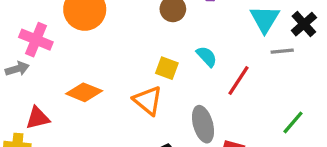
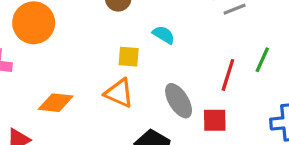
red line: (239, 81) -> (228, 75), moved
green line: (293, 122) -> (262, 60), moved

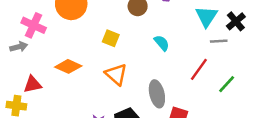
yellow square: (129, 57) -> (111, 38), moved
red line: (228, 75) -> (199, 69), moved

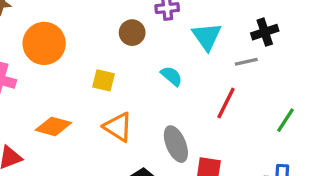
cyan triangle: (206, 16) -> (207, 37), moved
black cross: (236, 21) -> (265, 32), turned 30
green line: (227, 84) -> (286, 120), moved

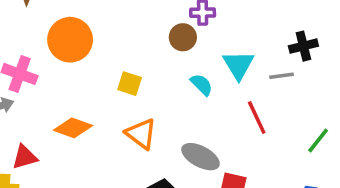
brown circle: (132, 33) -> (183, 37), moved
cyan triangle: (207, 37) -> (238, 65), moved
red line: (226, 103) -> (257, 118), turned -56
gray ellipse: (176, 144) -> (201, 157), turned -44

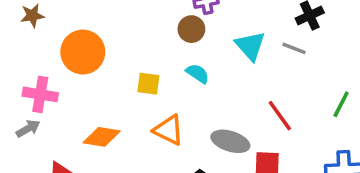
gray line: (281, 76) -> (294, 48), turned 40
cyan semicircle: (202, 85) -> (198, 74), moved
red line: (257, 118) -> (280, 116), moved

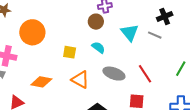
gray ellipse: (230, 141) -> (114, 74), moved

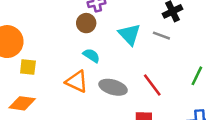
yellow square: (70, 52) -> (28, 67), moved
orange triangle: (80, 80) -> (77, 81), moved

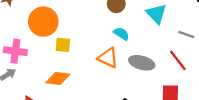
gray line: (161, 36) -> (186, 35), moved

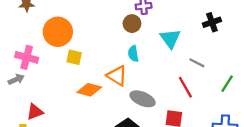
cyan semicircle: (121, 34) -> (133, 54), turned -140
gray ellipse: (142, 63) -> (143, 99), moved
orange diamond: (58, 79) -> (89, 90), moved

